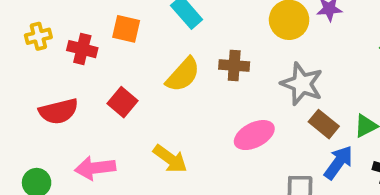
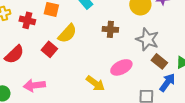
yellow semicircle: (183, 75) -> (67, 33), moved
red semicircle: (59, 111) -> (14, 54), turned -30
yellow arrow: (170, 159) -> (95, 83), moved

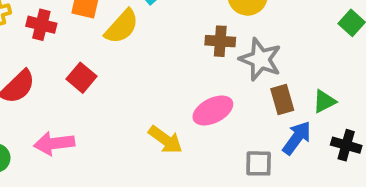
brown cross: (110, 29) -> (220, 41), moved
yellow semicircle: (67, 33) -> (122, 27), moved
brown rectangle: (159, 61) -> (282, 100), turned 35

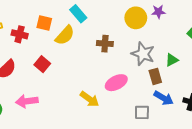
brown cross: (220, 41) -> (105, 44), moved
green triangle: (324, 101) -> (172, 60), moved
blue arrow: (297, 138) -> (164, 98), turned 84

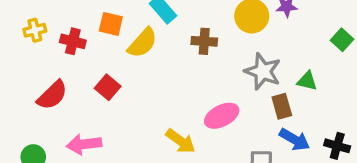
brown cross: (105, 44) -> (204, 41), moved
green triangle: (172, 60) -> (307, 81), turned 40

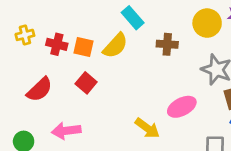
orange square: (111, 24) -> (83, 47), moved

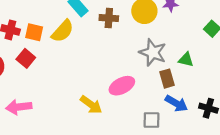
brown cross: (167, 44) -> (109, 18), moved
red square: (86, 83) -> (26, 58), moved

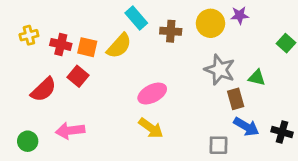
pink ellipse: (122, 86) -> (152, 94), moved

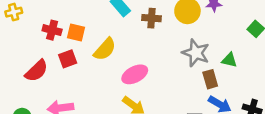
yellow cross: (29, 35) -> (14, 12), moved
yellow semicircle: (119, 46) -> (105, 49), moved
red square: (78, 76) -> (68, 59), turned 30

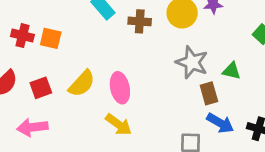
yellow semicircle: (105, 49) -> (82, 84), moved
red square: (68, 59) -> (41, 88), moved
pink ellipse: (135, 74) -> (120, 88), turned -75

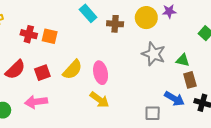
brown rectangle: (209, 93) -> (190, 80), moved

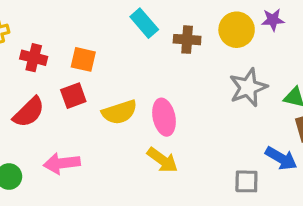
red cross: (29, 34) -> (34, 58), moved
gray star: (154, 54) -> (248, 87), turned 30
yellow semicircle: (72, 70) -> (119, 112), turned 30
red square: (42, 73) -> (73, 96), moved

